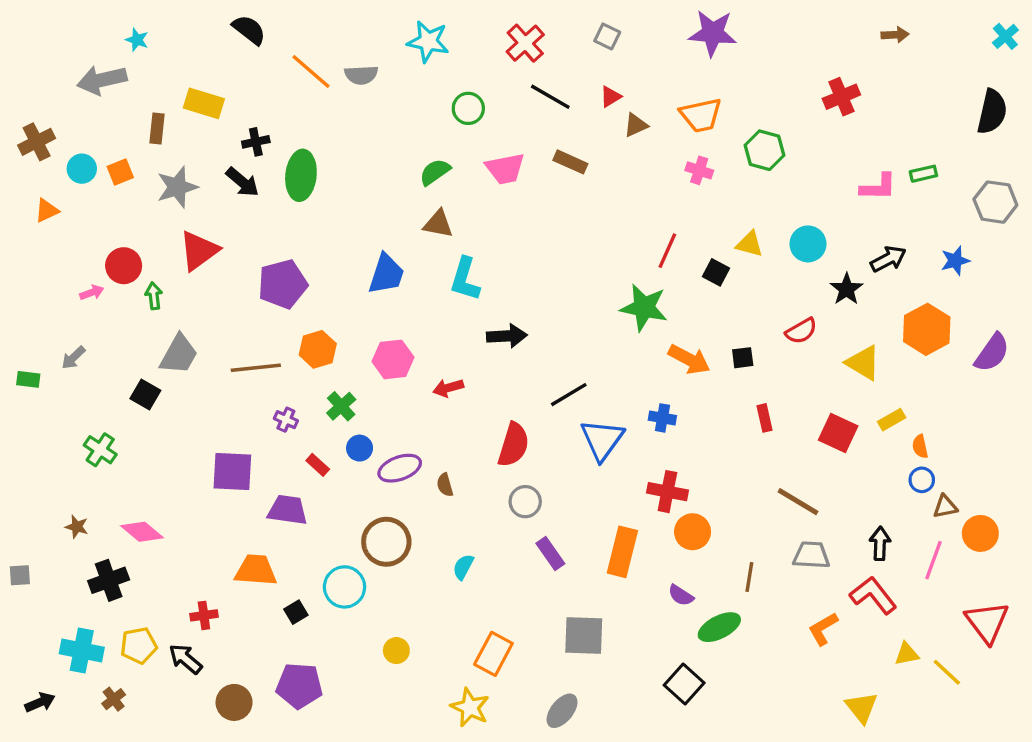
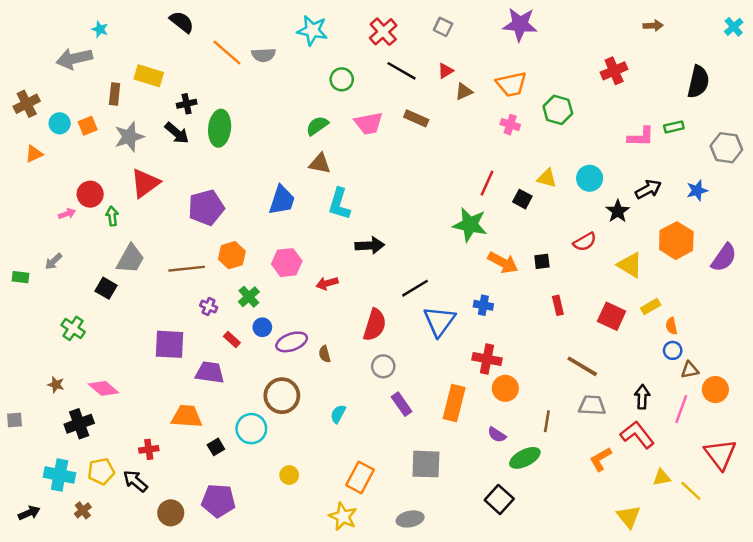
black semicircle: (992, 112) -> (698, 82), moved
gray ellipse: (562, 711) -> (410, 519), turned 40

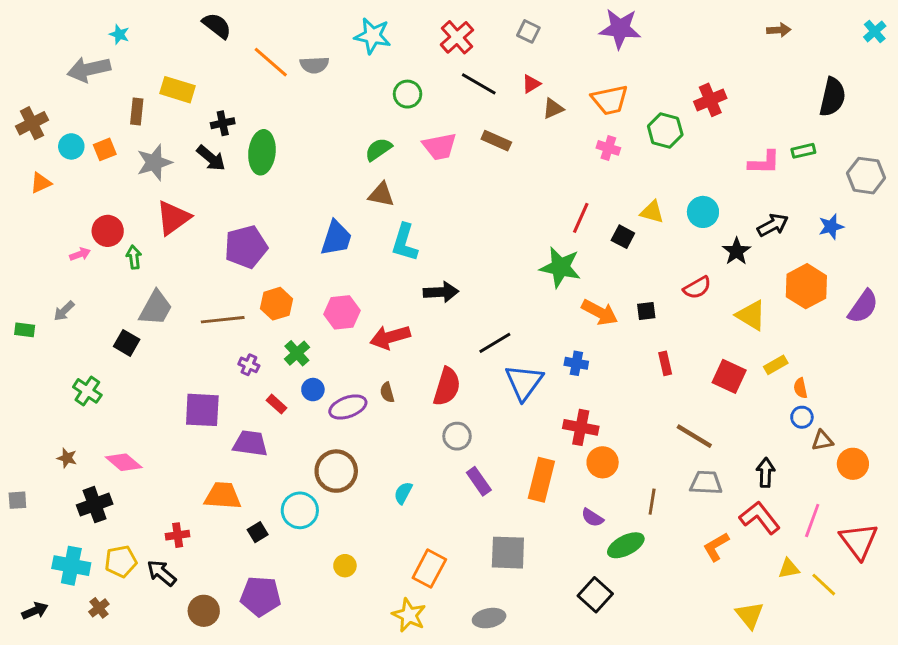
red cross: (614, 71) -> (710, 100), moved
red arrow: (327, 283) -> (390, 337), size x1.5
brown semicircle: (325, 354) -> (387, 392), moved
pink line: (681, 409) -> (812, 521), moved

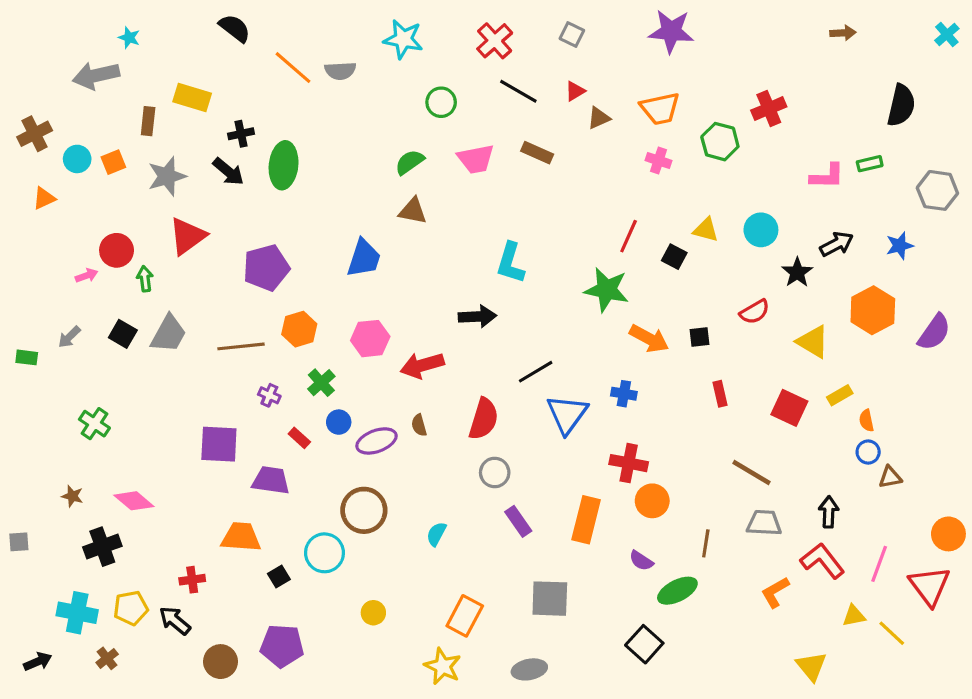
cyan L-shape: (405, 243) -> (510, 263), moved
black square: (127, 343) -> (123, 334), moved
orange circle: (853, 464) -> (948, 534), moved

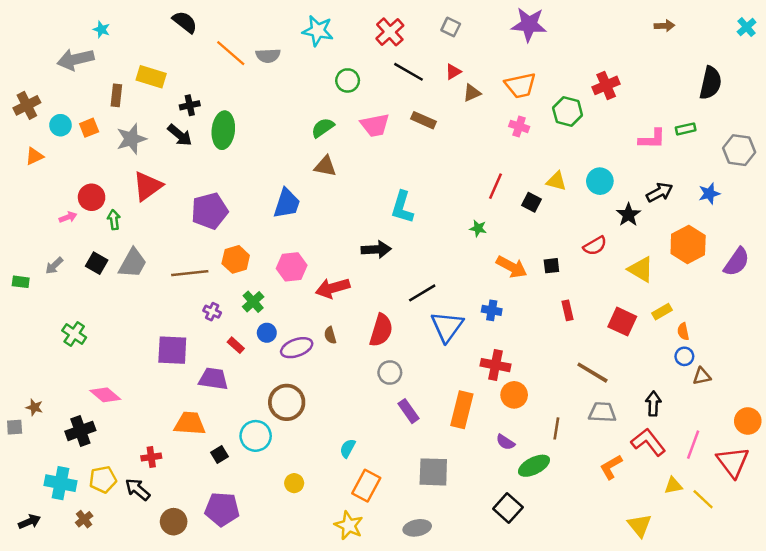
green star: (607, 290) -> (478, 228), size x0.5
brown star: (72, 496) -> (34, 407), moved
cyan semicircle: (436, 534) -> (348, 448), moved

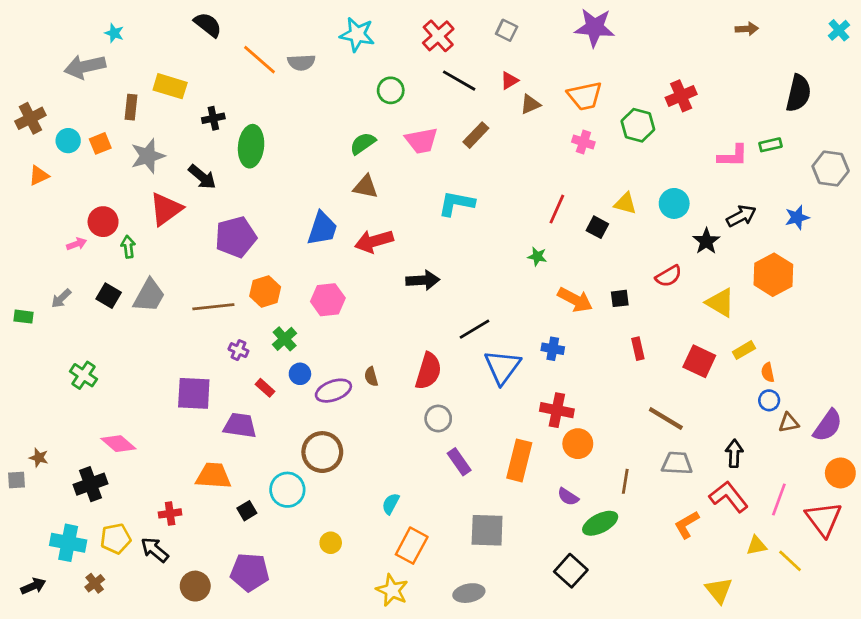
brown rectangle: (423, 120) -> (476, 135), turned -70
black arrow: (180, 135) -> (202, 177), moved
cyan L-shape: (402, 207) -> (456, 203), moved, turned 84
purple semicircle: (737, 262) -> (828, 425), moved
red arrow: (333, 288) -> (374, 241), moved

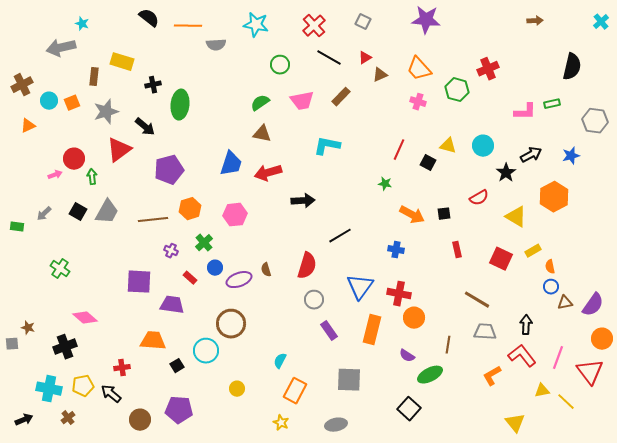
orange line: (259, 60) -> (188, 26), moved, turned -40
orange trapezoid: (585, 96) -> (419, 69), turned 60
blue triangle: (502, 367) -> (360, 287), moved
yellow star: (392, 590) -> (281, 423), size x0.7

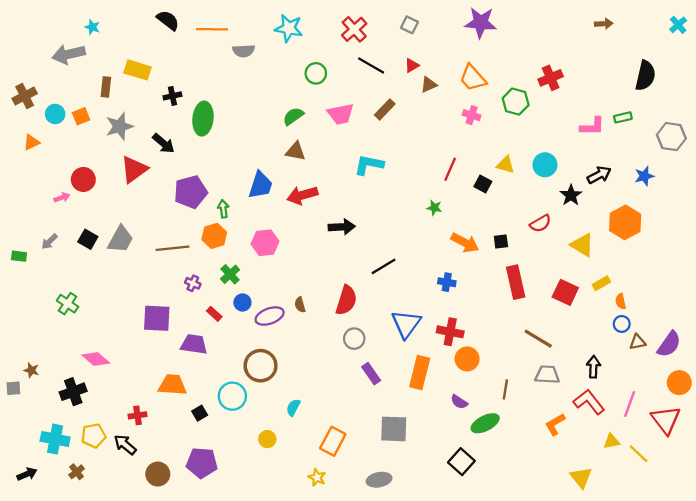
green arrow: (92, 177) -> (223, 209), moved
red rectangle: (457, 250) -> (516, 282), size x1.8
cyan semicircle: (280, 361) -> (293, 407), moved

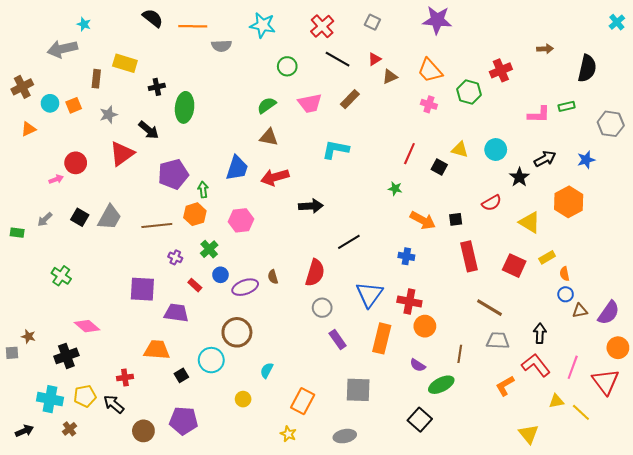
brown arrow: (604, 24) -> (545, 49), moved
gray star: (119, 126) -> (109, 115), size x0.7

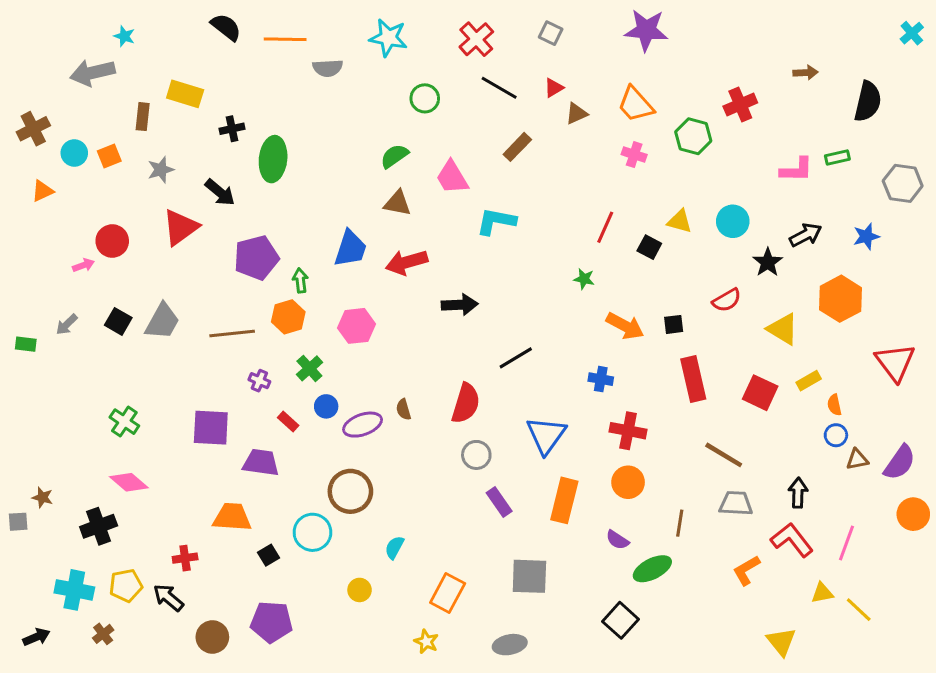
pink trapezoid: (310, 103) -> (452, 177), moved, turned 70
green cross: (61, 276) -> (124, 422), moved
red cross: (409, 302) -> (628, 431), moved
red triangle: (606, 382) -> (895, 362), moved

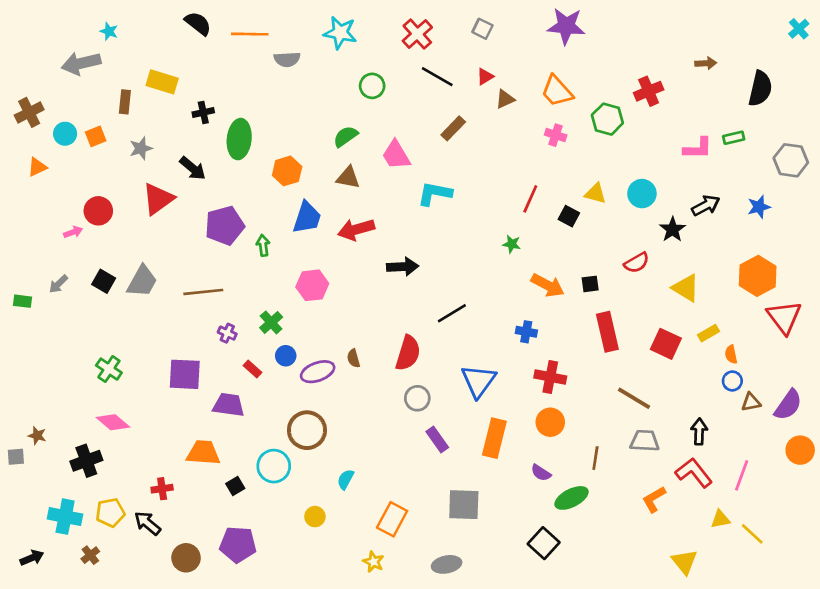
orange hexagon: (840, 299) -> (758, 276), moved
orange hexagon: (288, 317) -> (287, 171), moved

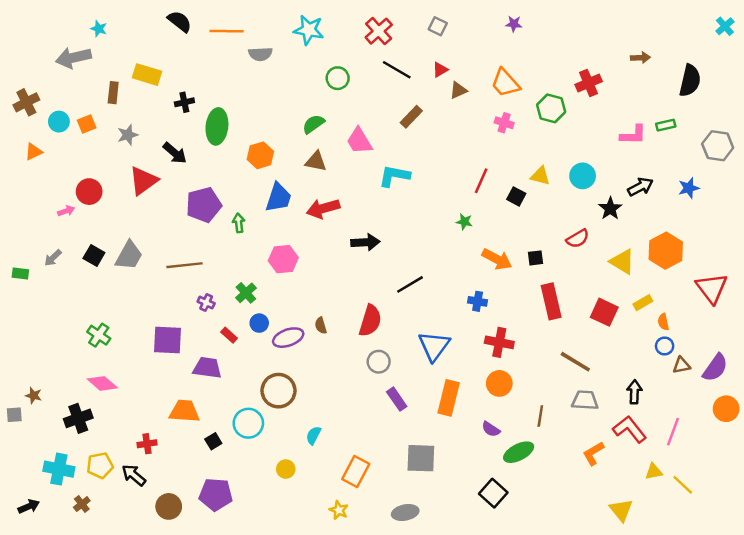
purple star: (566, 26) -> (514, 24), size x0.5
orange hexagon: (758, 276) -> (666, 251), moved

